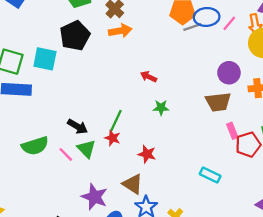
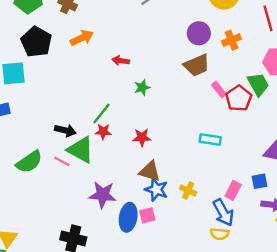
orange arrow: (120, 31) -> (82, 38), moved
green line: (116, 121) -> (101, 114), turned 30
green triangle: (86, 149) -> (81, 150), size x1.4
brown triangle: (133, 184) -> (150, 171), moved

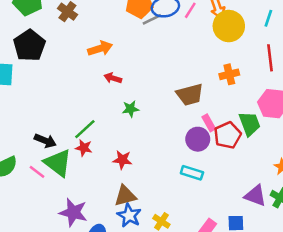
purple circle: (199, 33) -> (198, 139), moved
orange arrow: (82, 38) -> (100, 48), moved
brown triangle: (150, 171) -> (125, 196), turned -40

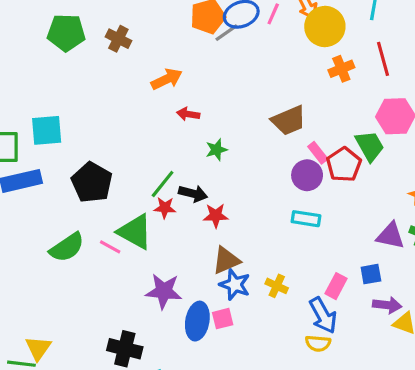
black pentagon: (29, 45) -> (92, 182), moved
orange cross: (229, 74) -> (341, 69), moved
black arrow: (45, 141) -> (193, 194), moved

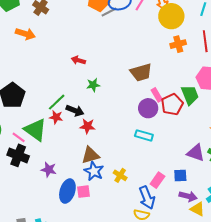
orange arrow: (167, 79) -> (25, 34), moved, turned 36
purple star: (164, 291) -> (49, 170), size x0.7
black cross: (125, 349) -> (18, 155), moved

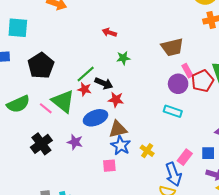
black cross: (18, 155) -> (41, 144), moved, turned 30
blue ellipse: (67, 191) -> (95, 118), moved, turned 50

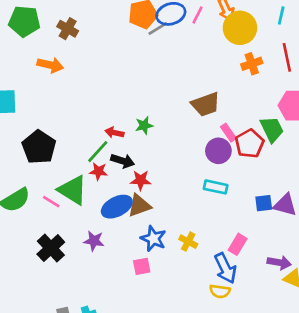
red arrow: (109, 32) -> (114, 133), moved
brown triangle: (118, 129) -> (139, 206), moved
blue square: (208, 153) -> (264, 203), moved

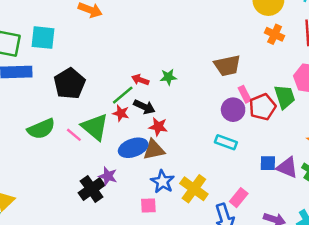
orange cross: (252, 64) -> (275, 34), turned 36
yellow cross: (188, 242) -> (194, 189), size x1.6
black cross: (51, 248) -> (92, 189), moved

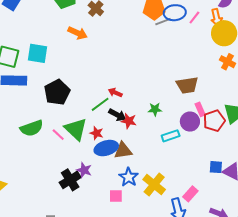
green star: (168, 77) -> (155, 109), moved
red star: (121, 113) -> (97, 133), moved
red star: (158, 127) -> (129, 121), moved
cyan rectangle: (226, 142) -> (171, 136), moved, turned -42

